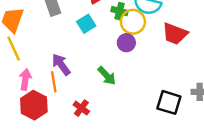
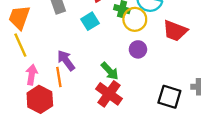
purple circle: (126, 43) -> (138, 49), moved
red cross: (81, 108) -> (109, 94), moved, size x1.6

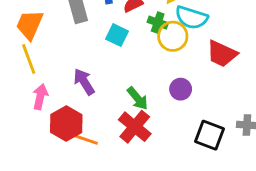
cyan square: (90, 21) -> (117, 35), turned -36
purple circle: (138, 49) -> (181, 89), moved
orange line: (59, 77) -> (85, 139), moved, turned -66
red hexagon: (40, 99) -> (66, 124), moved

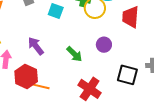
red trapezoid: (222, 54) -> (130, 17), turned 75
red cross: (135, 127) -> (90, 89), moved

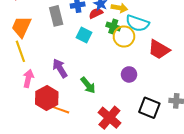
red trapezoid: (130, 17) -> (159, 50), turned -70
green arrow: (74, 54) -> (88, 85), moved

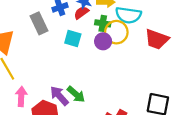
purple arrow: (60, 68) -> (59, 96), moved
purple circle: (129, 74) -> (103, 41), moved
green arrow: (88, 85) -> (76, 94), moved

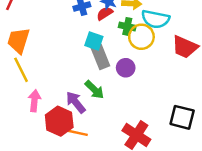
gray rectangle: (39, 23) -> (101, 57), moved
purple circle: (103, 41) -> (126, 68), moved
green arrow: (76, 94) -> (94, 90), moved

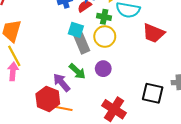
yellow circle: (141, 37) -> (105, 37), moved
purple circle: (126, 68) -> (103, 69), moved
pink arrow: (34, 101) -> (13, 71), moved

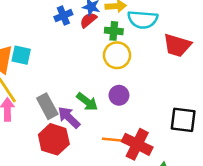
cyan square: (76, 30) -> (21, 55), moved
gray rectangle: (82, 43) -> (47, 106), moved
orange line: (63, 108) -> (113, 140), moved

